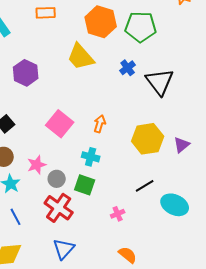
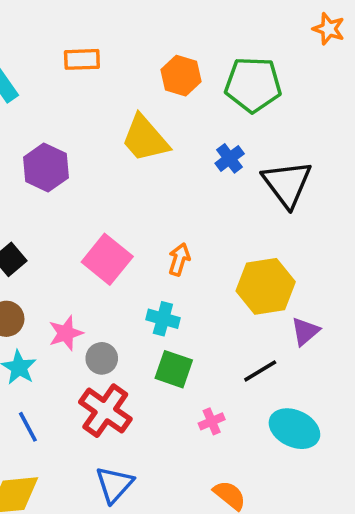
orange hexagon: (101, 22) -> (181, 76), size x0.7
purple triangle: (182, 145) -> (305, 331), moved
green square: (85, 185) -> (174, 369), moved
cyan ellipse: (175, 205) -> (294, 429), moved

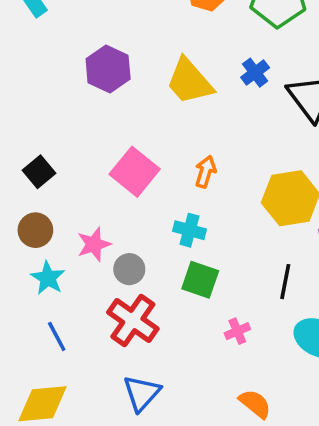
yellow trapezoid: (145, 139) -> (190, 81), moved
purple hexagon: (46, 167) -> (108, 69), moved
black line: (260, 371) -> (285, 282), turned -48

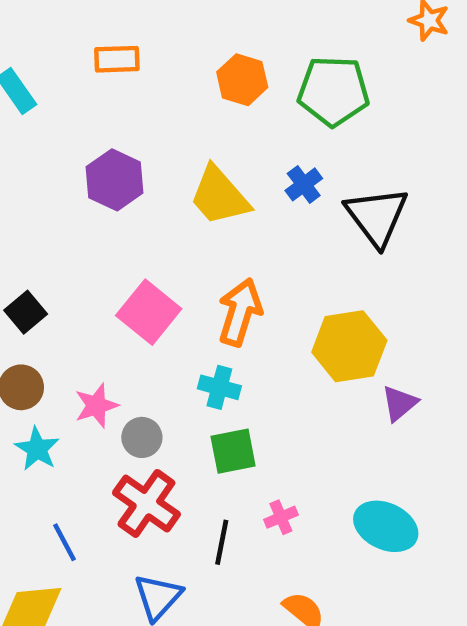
orange arrow: (205, 172) -> (240, 312), size x1.6
green square: (200, 280) -> (233, 451), turned -30
black line: (285, 282) -> (222, 542), moved
blue line: (57, 336) -> (64, 542), moved

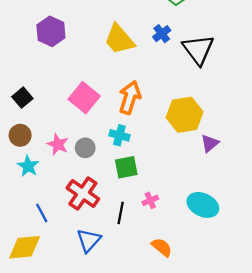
purple hexagon: (115, 180) -> (51, 31), moved
pink star: (96, 406) -> (58, 144), turned -30
gray circle: (142, 437) -> (85, 148), moved

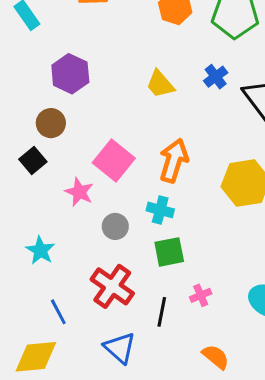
yellow trapezoid: (119, 39) -> (160, 84), size x0.7
brown circle: (20, 135) -> (51, 123), moved
pink star: (58, 144) -> (79, 192), moved
blue triangle: (89, 240) -> (120, 348), turned -30

